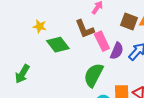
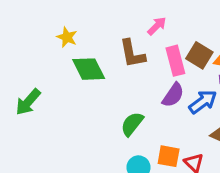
pink rectangle: (102, 41) -> (175, 61), moved
green semicircle: (93, 75) -> (132, 124), size x0.7

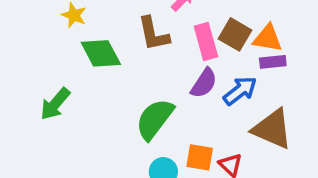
green arrow: (28, 102) -> (55, 104), moved
green semicircle: (132, 124) -> (155, 119), size x1.4

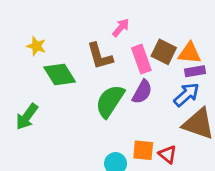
blue arrow: (240, 91) -> (187, 95), moved
green semicircle: (155, 119) -> (110, 101), moved

